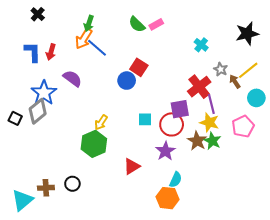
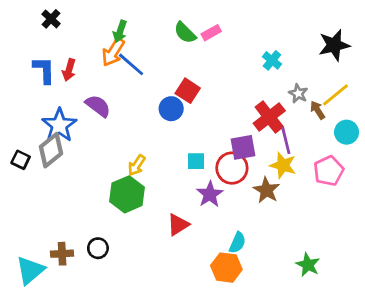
green star: (212, 141) -> (308, 265), moved
purple star: (165, 151) -> (210, 194), moved

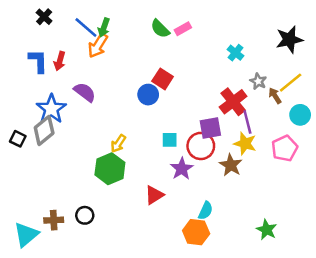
blue line: (131, 64) -> (86, 28), moved

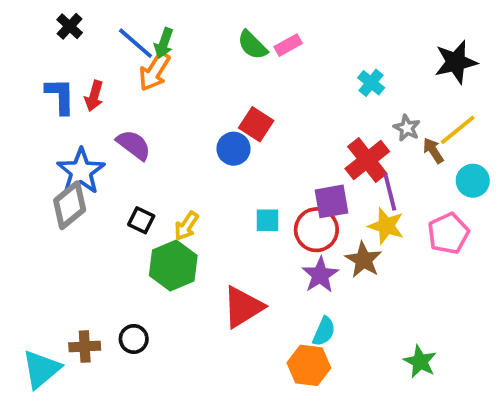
black square: (18, 139) -> (141, 220), moved
purple star: (182, 169) -> (320, 275), moved
red triangle: (154, 195) -> (243, 307), size x1.4

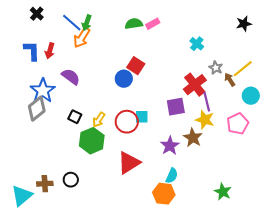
green semicircle: (252, 45) -> (134, 24), turned 126
black star: (456, 62) -> (244, 24), moved, size x0.7
red circle: (316, 230) -> (127, 122), moved

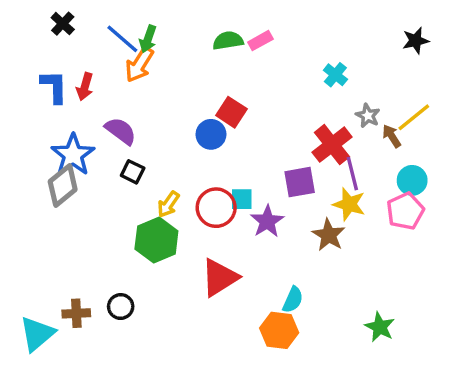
cyan circle: (251, 96) -> (412, 180), moved
black square: (75, 117) -> (133, 172), moved
purple star: (170, 146) -> (267, 221), moved

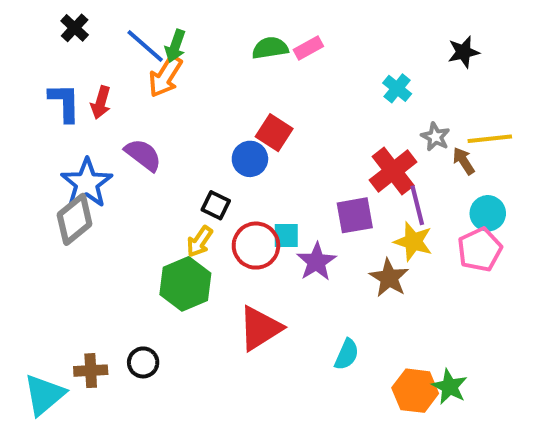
black star: (416, 41) -> (464, 52), moved
yellow line: (414, 117) -> (490, 139), turned 33
black square: (133, 172) -> (216, 205), moved
orange hexagon: (279, 330) -> (415, 391), moved

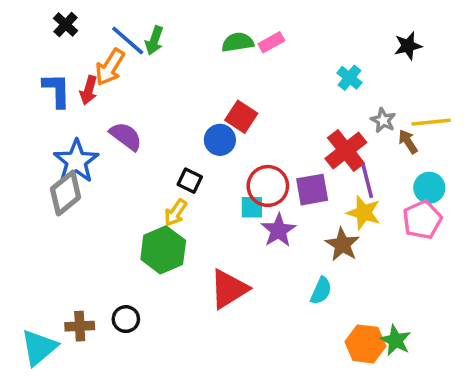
orange arrow: (165, 76) -> (110, 67), moved
red circle: (256, 246) -> (268, 186), moved
cyan semicircle: (347, 354) -> (321, 291), moved

